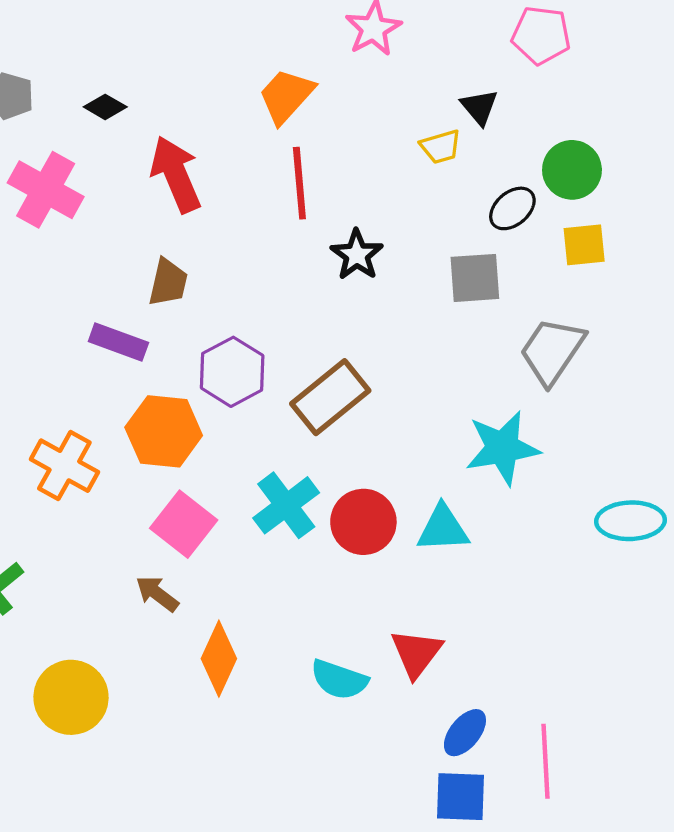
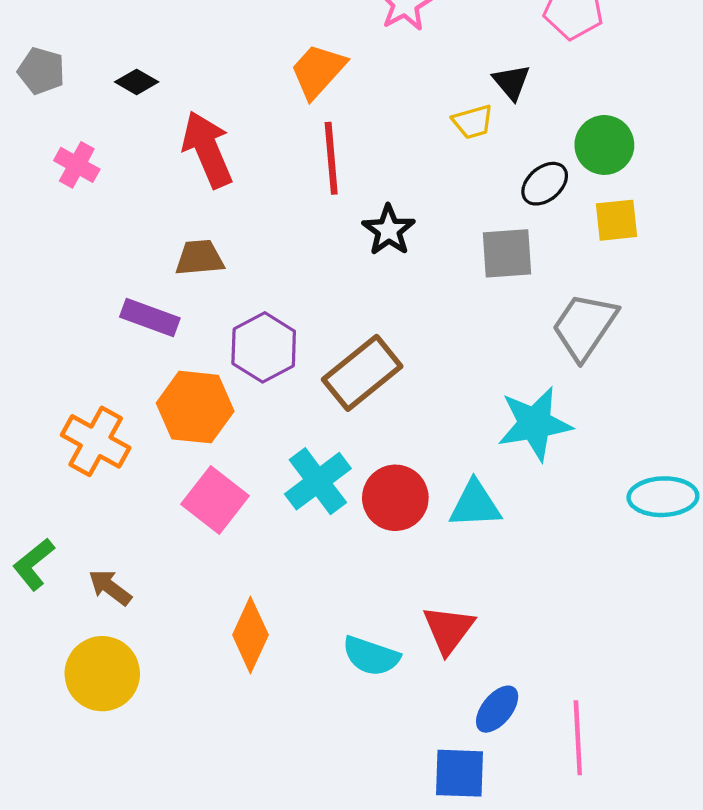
pink cross: (46, 190) -> (77, 165), size x0.6
brown trapezoid: (168, 282) -> (200, 258), turned -108
brown arrow: (157, 594) -> (110, 587), moved
blue square: (461, 797) -> (459, 773), moved

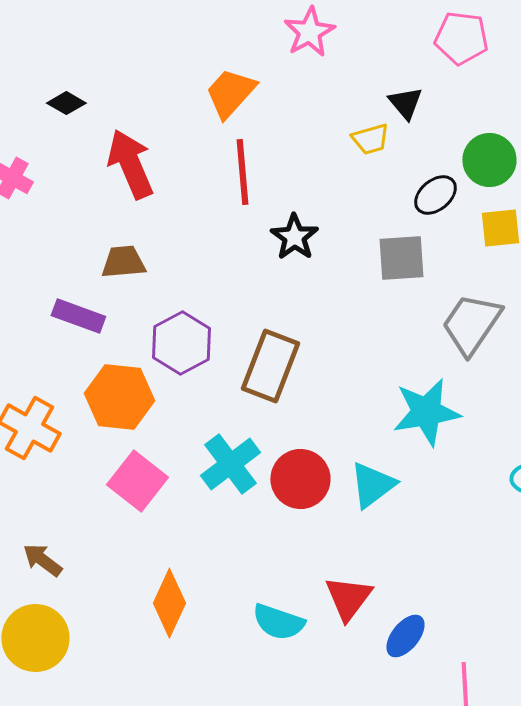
brown rectangle: (362, 373) -> (270, 366), turned -30
cyan triangle: (475, 504) -> (372, 485), turned -34
blue ellipse: (497, 709) -> (405, 636), moved

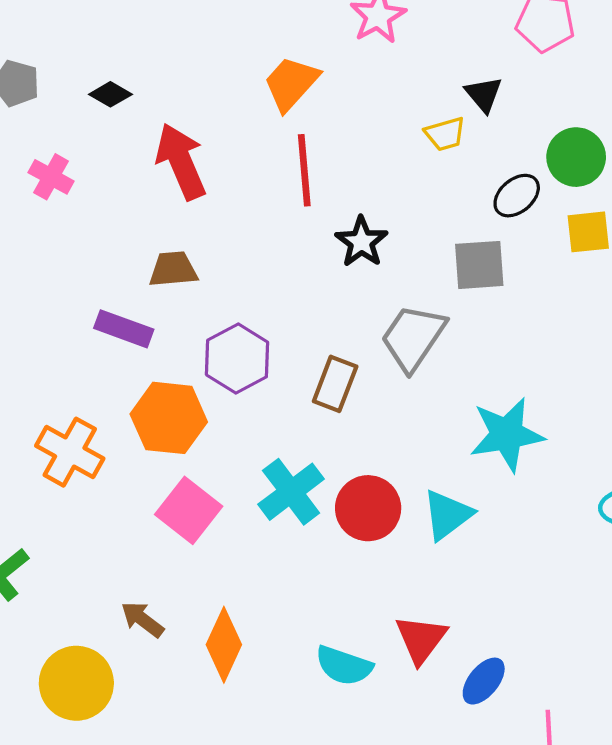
gray trapezoid: (471, 324) -> (413, 338), moved
brown rectangle: (270, 366) -> (335, 384), size x0.7
brown arrow: (42, 560) -> (142, 619), moved

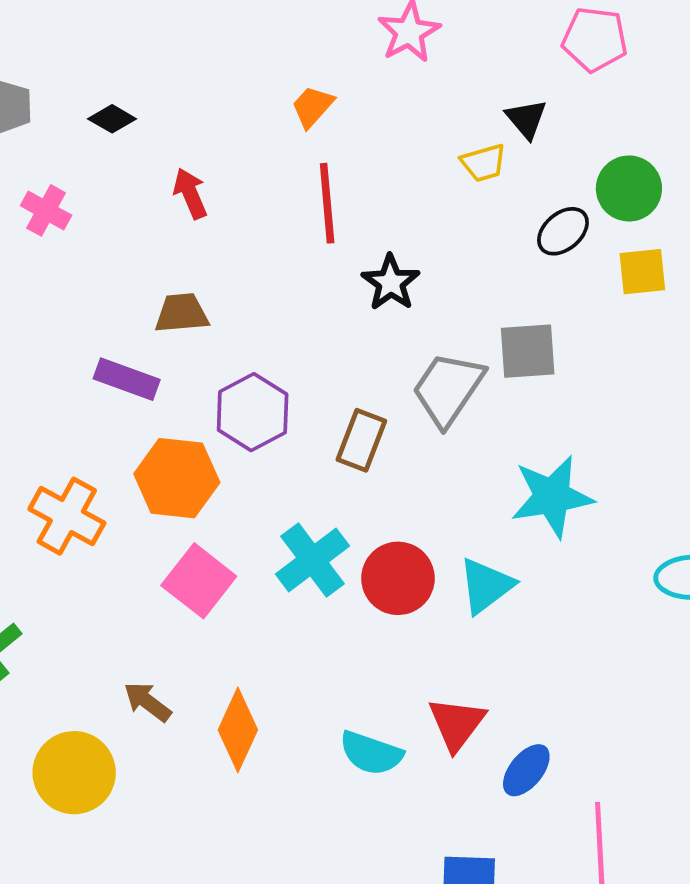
orange trapezoid: (291, 83) -> (312, 107), size x0.7
red arrow: (181, 161) -> (190, 193), size x0.6
gray square: (479, 265) -> (528, 351), moved

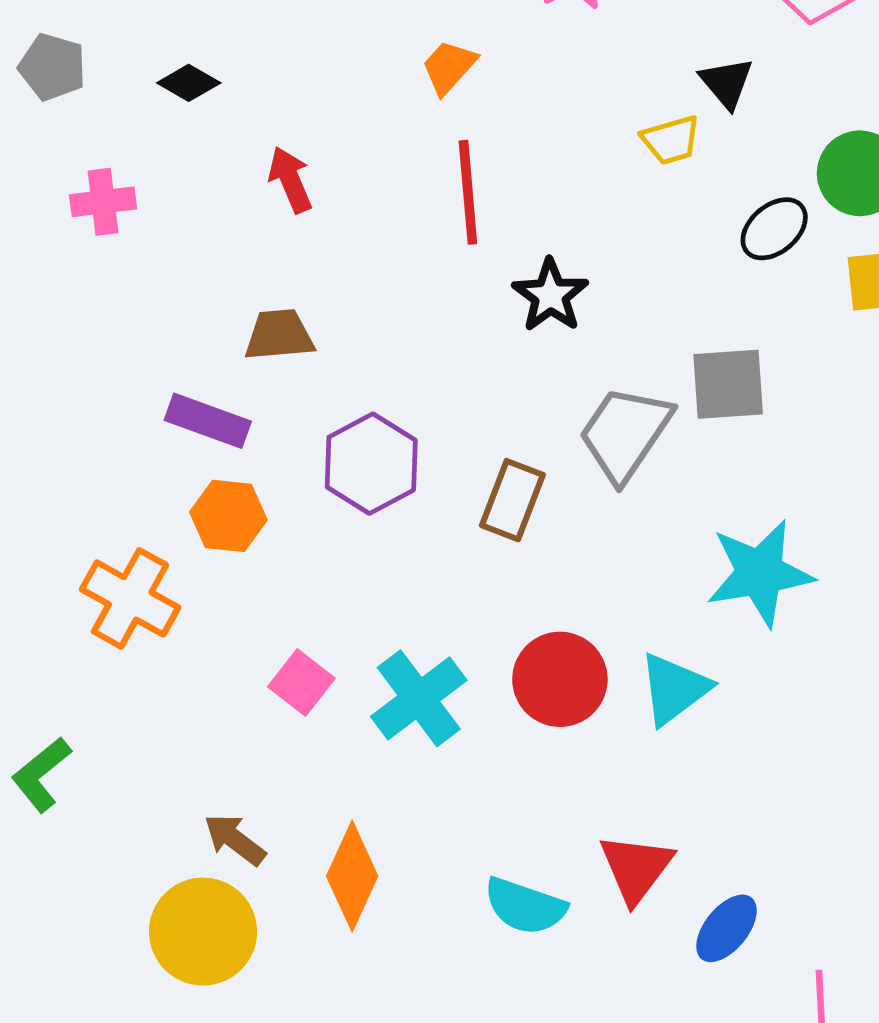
pink cross: (46, 210) -> (103, 202), turned -36
orange hexagon: (177, 478) -> (228, 516), moved, size x0.7
cyan cross: (312, 560) -> (419, 698), moved
pink square: (199, 581) -> (301, 682), size x0.7
yellow circle: (74, 773) -> (203, 932), moved

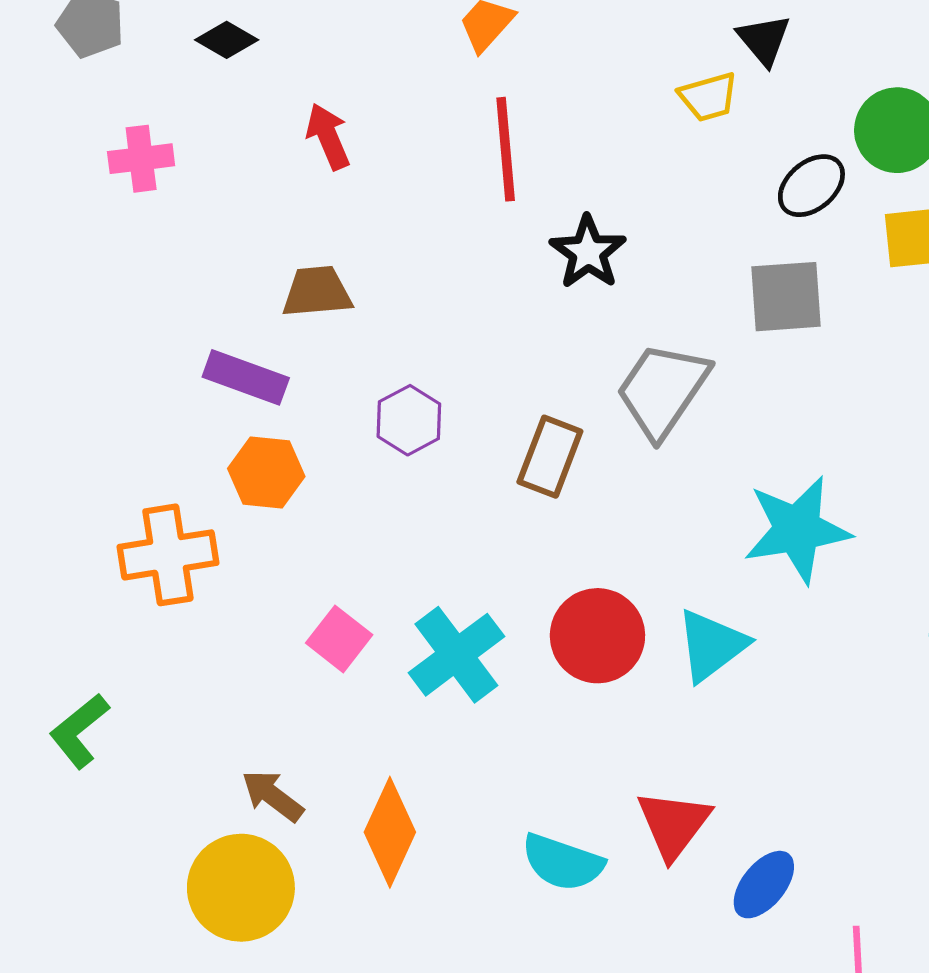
gray square: (728, 384) -> (786, 297), moved
purple hexagon: (371, 464) -> (409, 420), size x0.7
orange cross: (130, 598) -> (168, 555), turned -38

